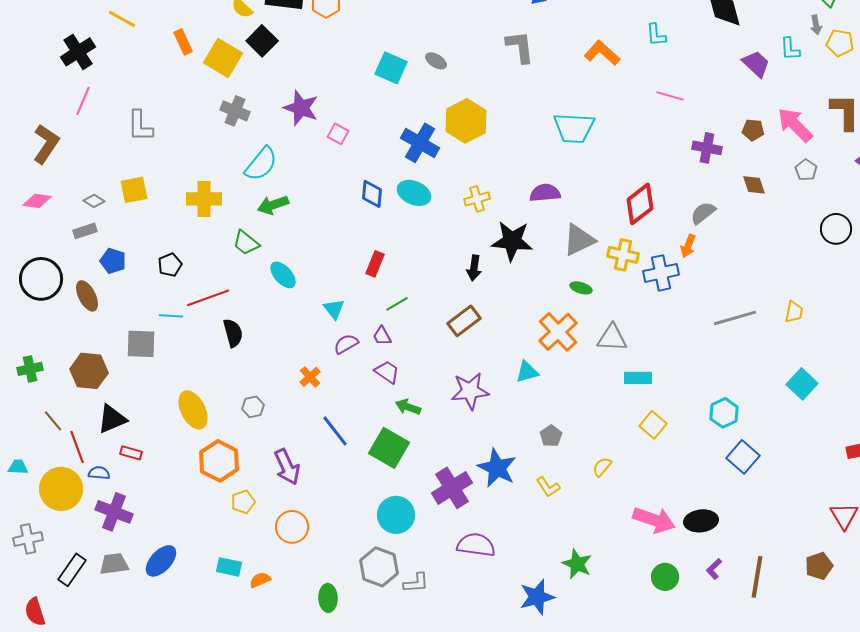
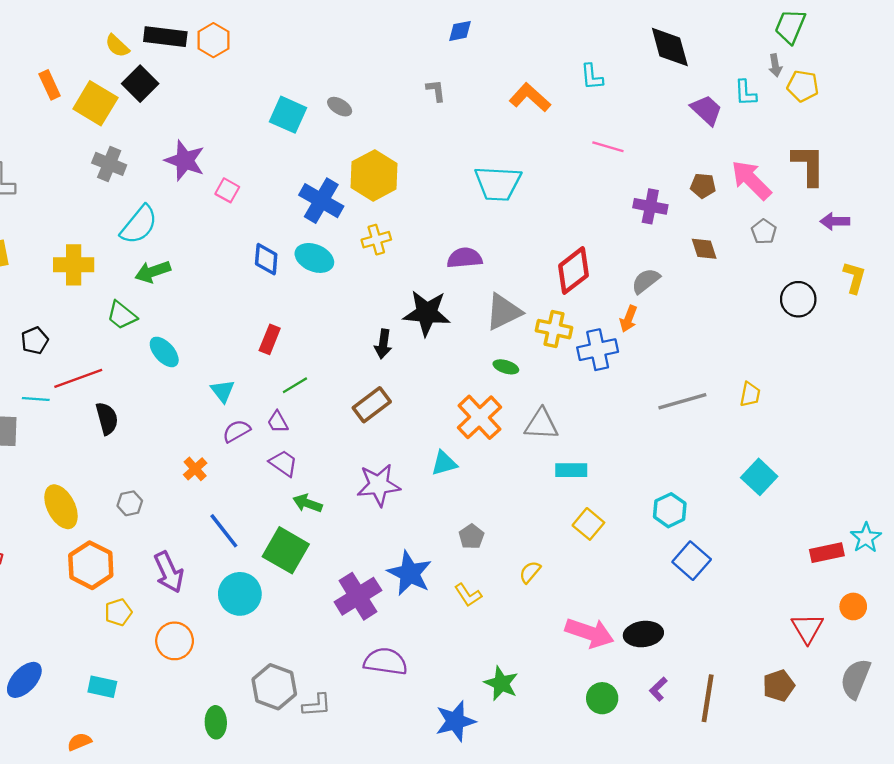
gray L-shape: (520, 47) -> (436, 91), size x0.6
yellow cross: (477, 199) -> (376, 240), moved
cyan circle: (396, 515) -> (240, 594), moved
orange semicircle: (260, 580) -> (79, 742), moved

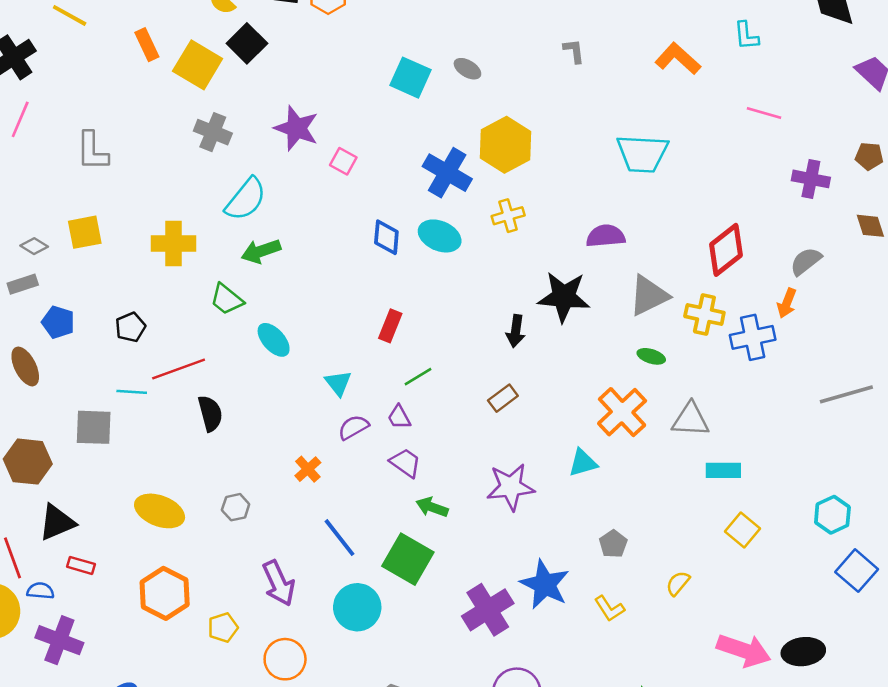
brown rectangle: (372, 405) -> (503, 398), size x0.7
yellow ellipse: (61, 507) -> (160, 511), turned -42
orange hexagon: (91, 565) -> (165, 593), moved

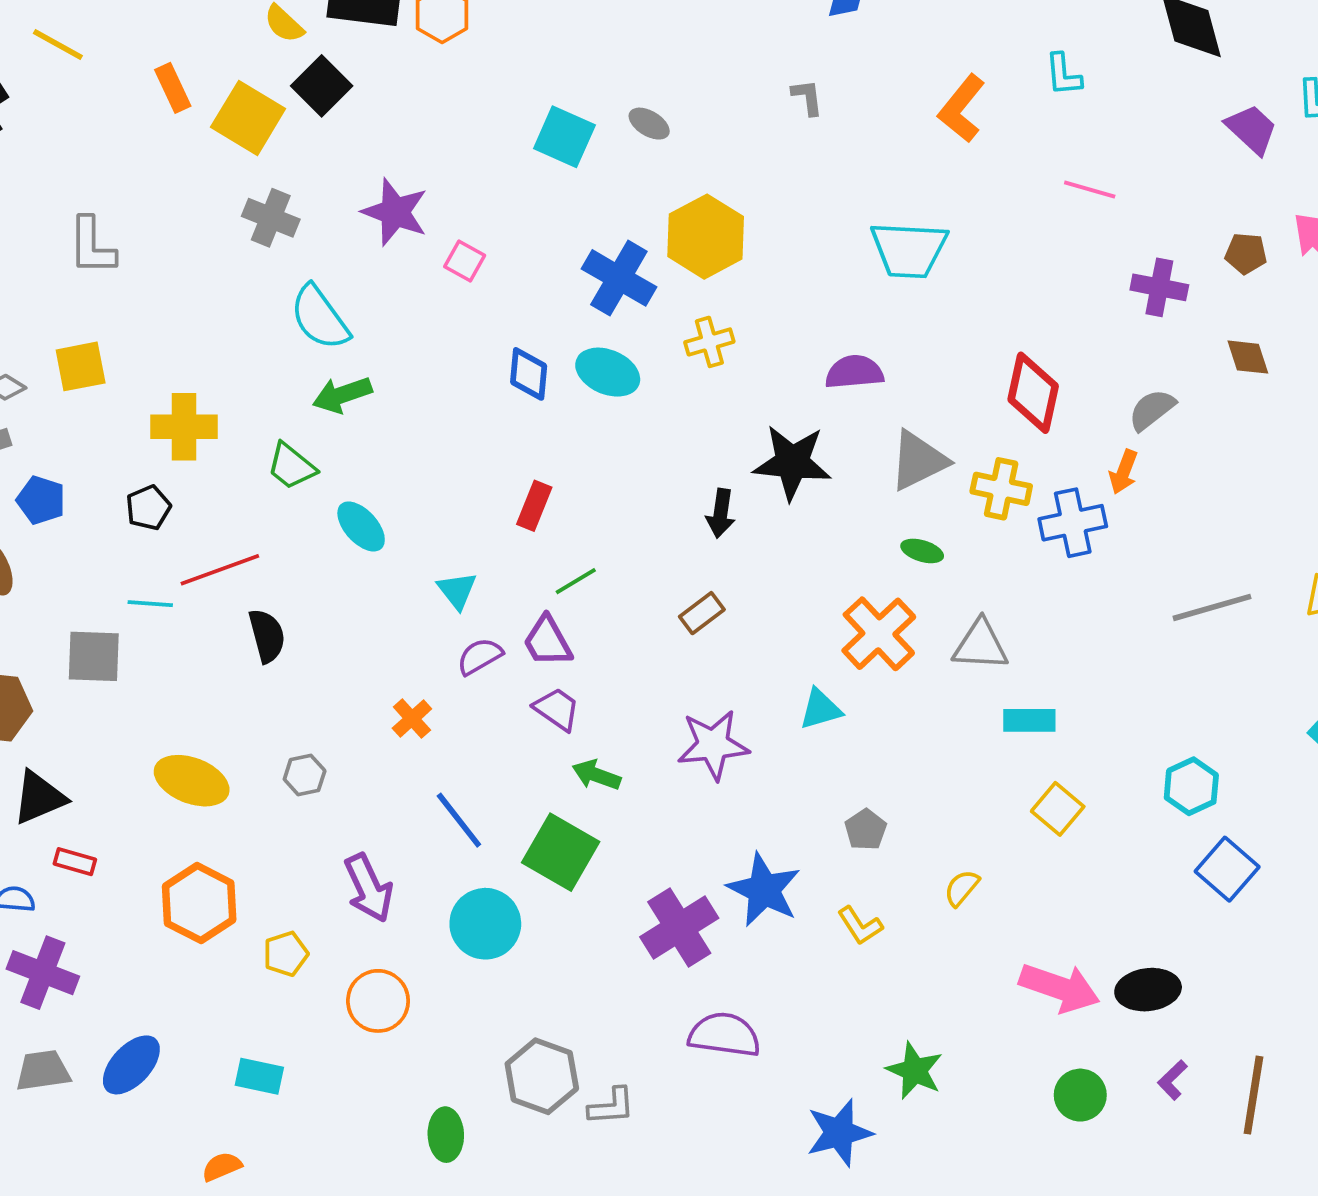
orange L-shape: (678, 59) -> (962, 109), turned -93
cyan semicircle: (246, 199) -> (320, 317), turned 105
yellow cross: (173, 244) -> (184, 427), moved
red diamond: (726, 250) -> (1033, 393), turned -40
purple trapezoid: (399, 417) -> (547, 641), size x1.4

